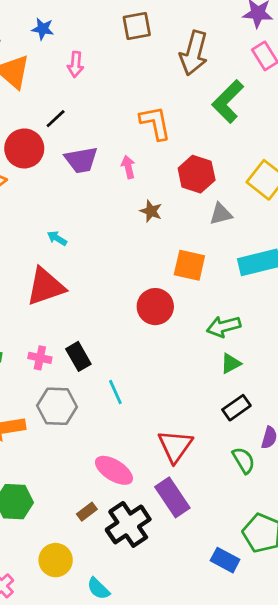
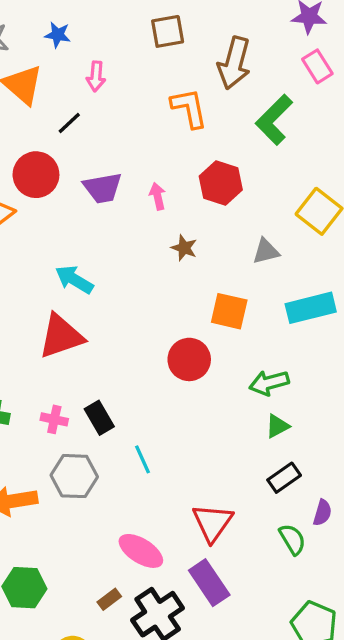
black line: (56, 119) -> (69, 123), moved
orange L-shape: (155, 123) -> (189, 108), moved
red hexagon: (197, 174) -> (221, 183), moved
cyan arrow: (57, 238) -> (74, 280), size x1.6

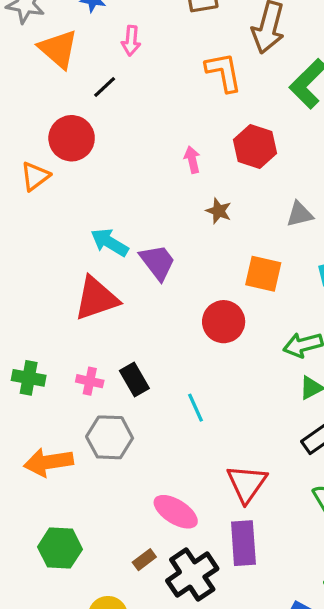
purple trapezoid: (103, 188) -> (157, 262), moved, turned -117
cyan line: (143, 459) -> (196, 408), moved
purple rectangle: (209, 583) -> (243, 543), turned 30

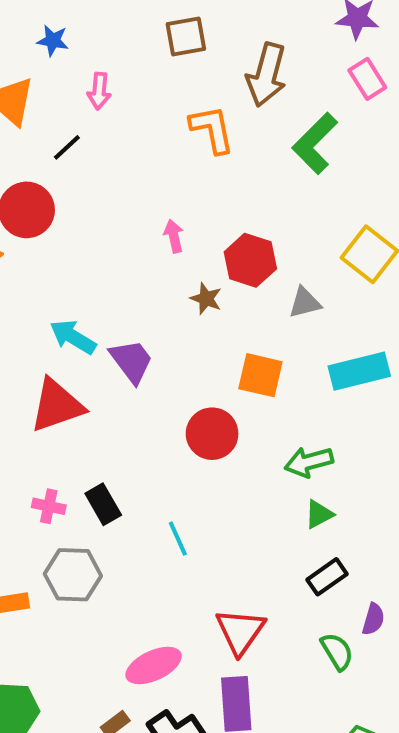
red hexagon: (255, 146) -> (250, 260), moved
pink ellipse: (176, 512) -> (154, 666), turned -57

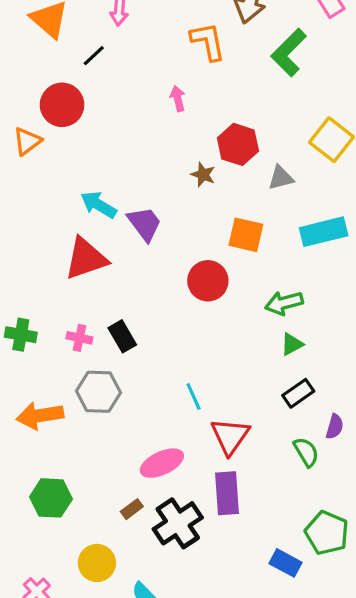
pink arrow: (174, 236) -> (178, 98), moved
cyan line: (178, 539) -> (194, 397), moved

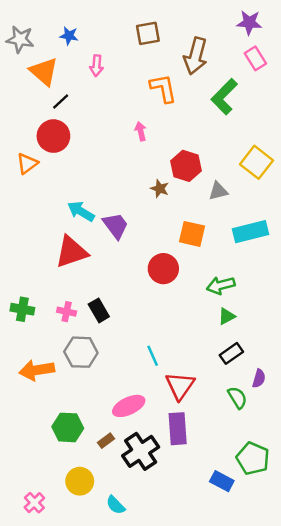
black line: (94, 56) -> (61, 101), moved
green hexagon: (51, 498) -> (68, 427), moved

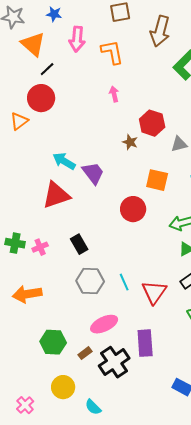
pink arrow: (96, 66) -> (77, 39), size x1.4
orange L-shape: (163, 88) -> (112, 52), moved
pink cross: (67, 312) -> (40, 247), moved, turned -35
gray hexagon: (81, 352) -> (90, 281), moved
red triangle: (180, 386) -> (154, 292), moved

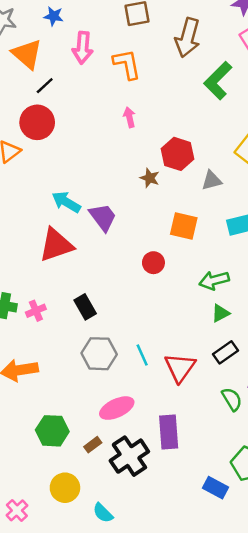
red circle: (133, 209) -> (153, 263), size x0.7

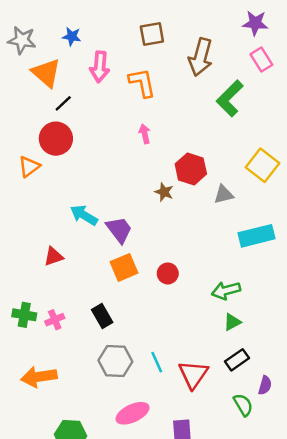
orange square: (184, 226) -> (124, 267), moved, turned -36
red triangle: (56, 245) -> (53, 256), moved, size x0.6

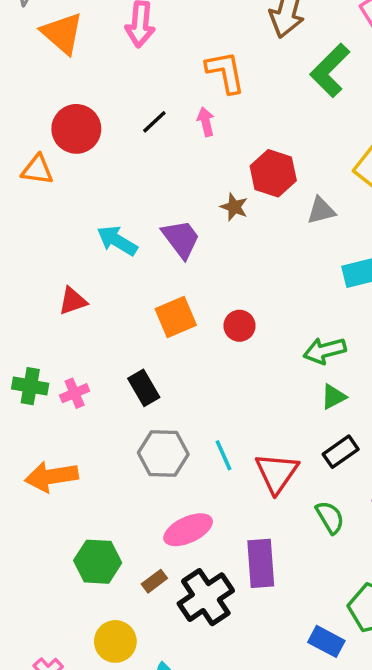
orange L-shape: (142, 83) -> (225, 72), moved
black line: (63, 103) -> (154, 122), moved
orange triangle: (29, 167) -> (37, 170), turned 45
purple trapezoid: (119, 230) -> (181, 239), moved
green semicircle: (243, 405) -> (330, 517), moved

